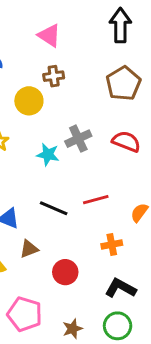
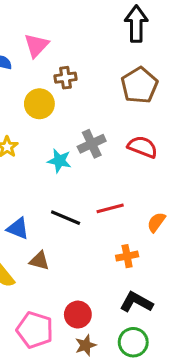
pink triangle: (49, 36) -> (36, 45), moved, turned 40
brown triangle: (29, 249) -> (39, 261), turned 36
red circle: (65, 272) -> (78, 315), moved

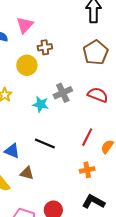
red line: (110, 208) -> (87, 137), moved, turned -48

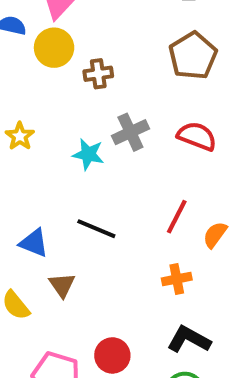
brown cross: (45, 47) -> (98, 74), moved
yellow circle: (27, 65) -> (54, 48), moved
brown triangle: (27, 173) -> (62, 285), turned 40

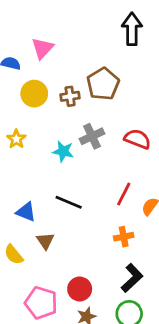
yellow circle: (54, 48) -> (34, 94), moved
brown pentagon: (193, 56) -> (103, 84), moved
black L-shape: (189, 339) -> (132, 278), turned 108

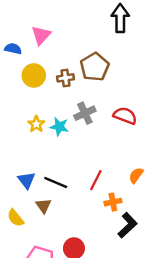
yellow star: (16, 139) -> (36, 124), moved
red line: (124, 194) -> (96, 180), moved
black line: (69, 202) -> (56, 183), moved
blue triangle: (26, 212) -> (26, 180), turned 30
black L-shape: (132, 278) -> (128, 225), moved

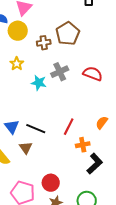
yellow circle: (34, 75) -> (18, 31), moved
yellow star: (36, 124) -> (17, 64), moved

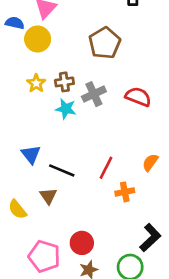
brown cross: (44, 43) -> (64, 82), moved
blue triangle: (12, 127) -> (31, 154), moved
black L-shape: (95, 164) -> (150, 238), moved

